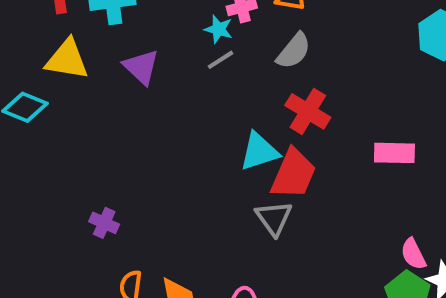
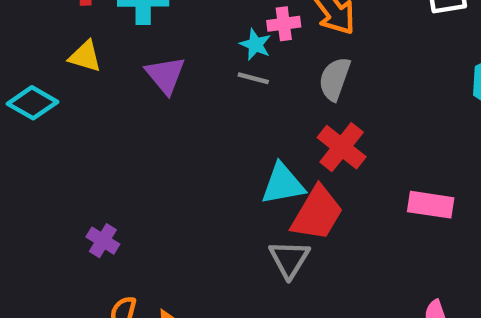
gray semicircle: (294, 51) -> (335, 79), turned 153
yellow triangle: (67, 59) -> (85, 56), size x0.7
gray line: (221, 60) -> (253, 78), turned 40

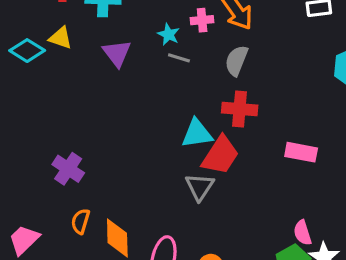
cyan star: (255, 45) -> (169, 34), moved
cyan diamond: (33, 103) -> (27, 51), moved
red cross: (342, 147) -> (240, 109), turned -36
purple cross: (103, 241) -> (68, 169), size x1.4

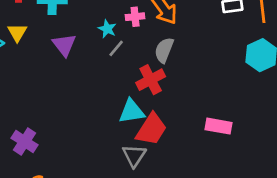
yellow triangle: (61, 38) -> (17, 33), turned 42
gray line: (179, 58) -> (116, 48), turned -66
red cross: (240, 109) -> (151, 80), moved, turned -32

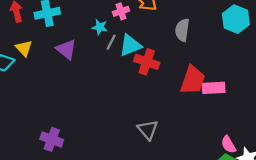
gray semicircle: (164, 50) -> (182, 30), moved
red cross: (151, 80) -> (147, 62), turned -30
cyan triangle: (132, 111) -> (130, 45), moved
red trapezoid: (151, 129) -> (193, 80), moved

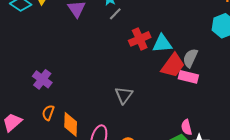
gray semicircle: (182, 30) -> (190, 58), moved
cyan triangle: (130, 45) -> (162, 43), moved
red cross: (147, 62) -> (140, 39), turned 30

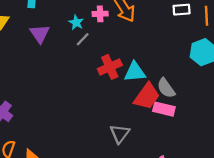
gray semicircle: (190, 58) -> (166, 88), turned -60
gray triangle: (124, 95) -> (120, 134), moved

